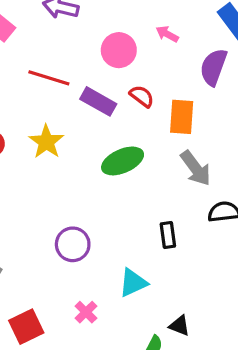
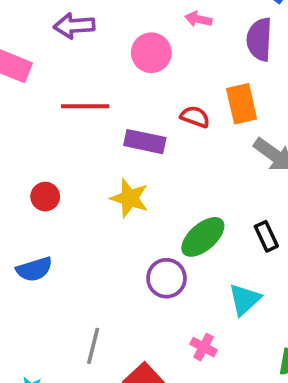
red semicircle: (142, 96) -> (195, 117), moved
purple rectangle: (98, 101) -> (145, 142), moved
yellow star: (46, 142) -> (129, 198), moved
green ellipse: (123, 161) -> (203, 237), moved

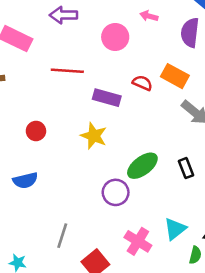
orange rectangle: (242, 104) -> (175, 76), turned -52
cyan triangle: (245, 299) -> (175, 229), moved
pink cross: (204, 347) -> (138, 241), size x1.5

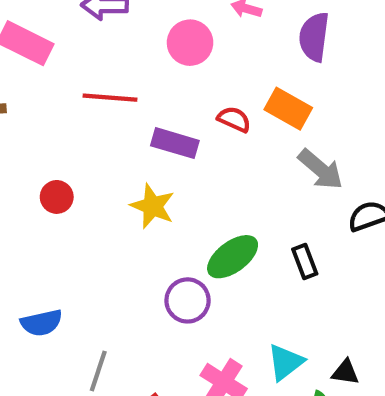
blue semicircle: (25, 180) -> (42, 323), moved

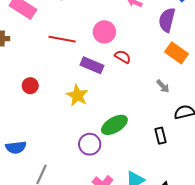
pink circle: (190, 43) -> (104, 32), moved
orange rectangle: (288, 109) -> (177, 53), moved
gray arrow: (321, 169) -> (163, 86), size x0.6
black rectangle: (305, 261) -> (160, 136), moved

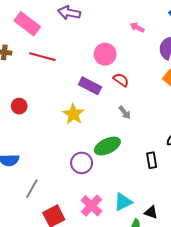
red line: (62, 39) -> (42, 57), moved
red circle: (30, 86) -> (19, 106), moved
gray arrow: (163, 86) -> (125, 113), moved

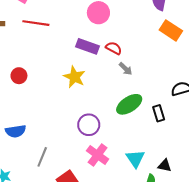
red semicircle: (121, 80) -> (114, 48), moved
green ellipse: (107, 146) -> (129, 104), moved
cyan triangle: (123, 202) -> (135, 159), turned -30
pink cross: (91, 206) -> (98, 155), moved

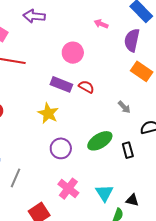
gray arrow: (126, 69) -> (124, 107), moved
purple circle: (89, 125) -> (61, 148), moved
gray line: (42, 157) -> (15, 178), moved

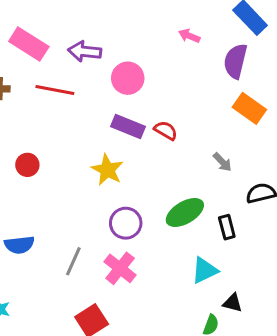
purple arrow: (34, 16) -> (85, 51), moved
pink circle: (73, 53) -> (128, 78), moved
gray line: (15, 178) -> (73, 261), moved
pink cross: (68, 189) -> (120, 268), moved
cyan triangle: (104, 193) -> (205, 270), moved, turned 36

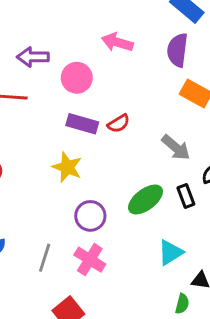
pink arrow: (189, 36) -> (117, 42), moved, size x1.5
red semicircle: (166, 130) -> (119, 123), turned 125
gray arrow: (222, 162) -> (176, 147), size x1.5
black rectangle: (227, 227) -> (186, 196), moved

